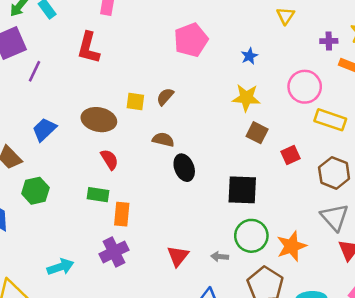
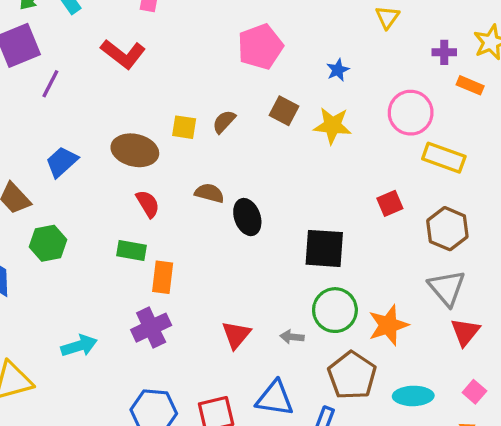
red L-shape: (88, 48) -> (123, 54), turned -68
brown square: (257, 133) -> (284, 111), moved
brown semicircle: (163, 140) -> (209, 193), moved

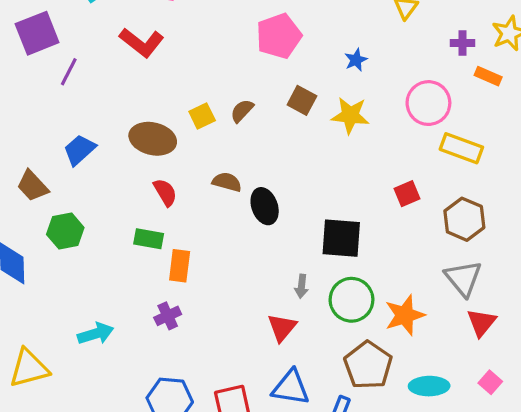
yellow square: (184, 127) -> (202, 116), turned -35
purple cross: (151, 328) -> (168, 316), size x0.7
red triangle: (236, 335) -> (282, 328), moved
gray arrow: (292, 337) -> (301, 286), moved, turned -90

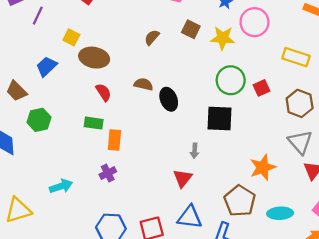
pink circle: (428, 103) -> (254, 22), moved
yellow square: (202, 116) -> (71, 37), moved, turned -35
green circle: (352, 300) -> (231, 80), moved

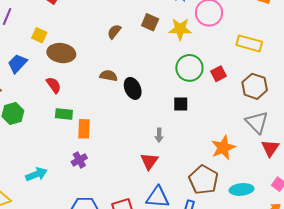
red semicircle: (103, 92) -> (54, 85), moved
black square: (219, 118) -> (181, 104), size x0.6

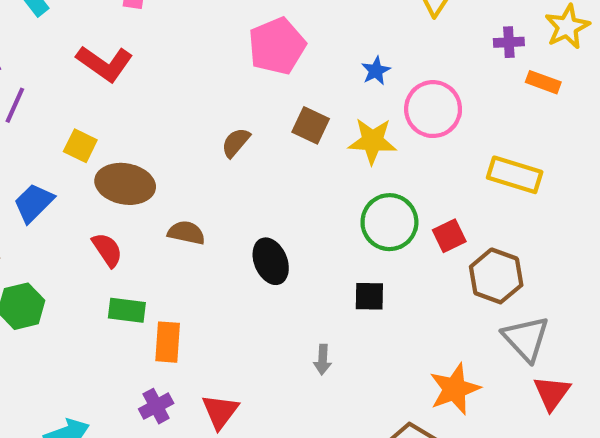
brown semicircle: (109, 76) -> (186, 233), moved
brown hexagon: (255, 86) -> (496, 276), moved
red triangle: (149, 161) -> (220, 411), moved

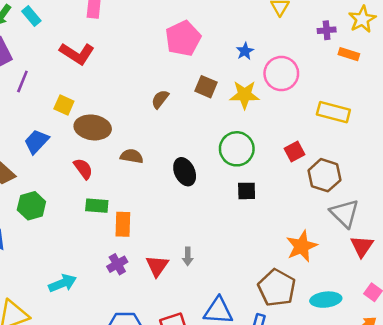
green circle: (389, 222) -> (237, 149), moved
gray arrow: (323, 360) -> (188, 256), moved

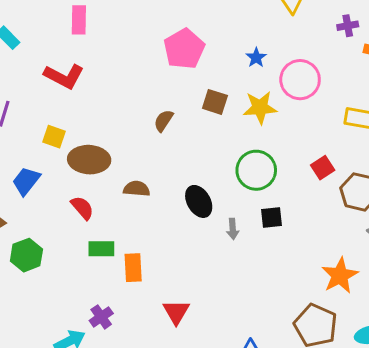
gray arrow: (188, 256) -> (233, 229), moved
purple cross: (117, 264) -> (101, 317), moved

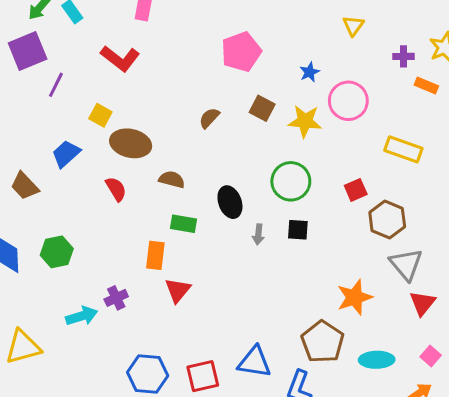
green rectangle: (101, 249) -> (183, 224), moved
green hexagon: (26, 255) -> (57, 252), moved
red triangle: (176, 312) -> (178, 290), moved

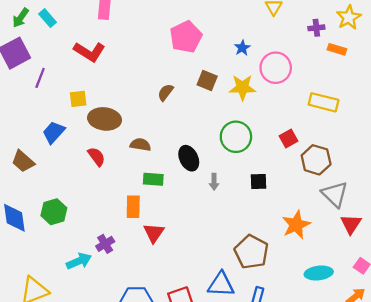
yellow square: (100, 115) -> (78, 99), turned -30
black square: (298, 230) -> (258, 182), moved
brown pentagon: (323, 342) -> (251, 252), moved

